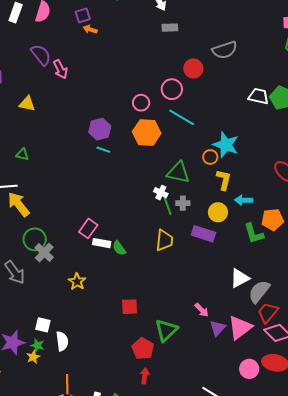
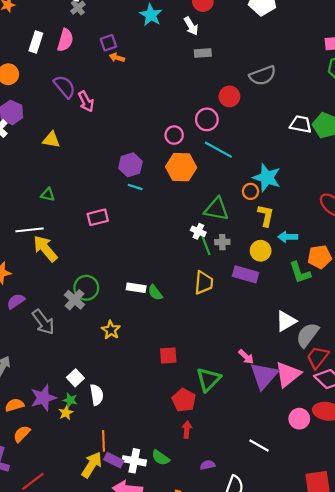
pink rectangle: (88, 228) -> (98, 217), moved, turned 42
green circle: (35, 239) -> (86, 288), moved
white square: (43, 325) -> (75, 378), turned 35
purple triangle: (218, 328) -> (264, 376), size x1.6

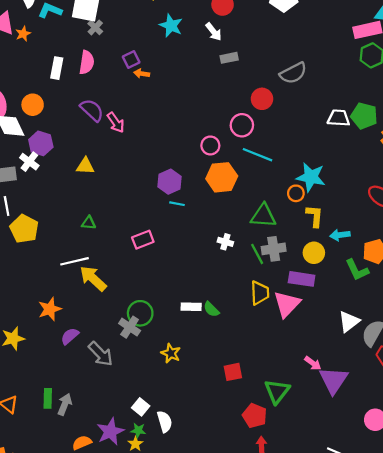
white cross: (198, 231) -> (225, 242), moved
gray cross: (222, 242) -> (274, 249), size x1.5
pink triangle: (288, 374) -> (287, 304), moved

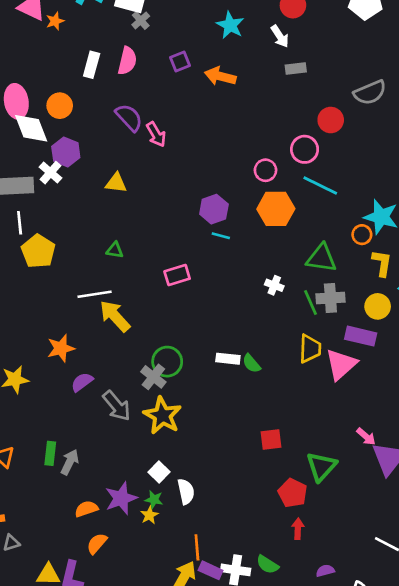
orange arrow: (142, 74) -> (220, 76), moved, size x1.6
yellow star: (171, 353) -> (162, 415), moved, size x1.6

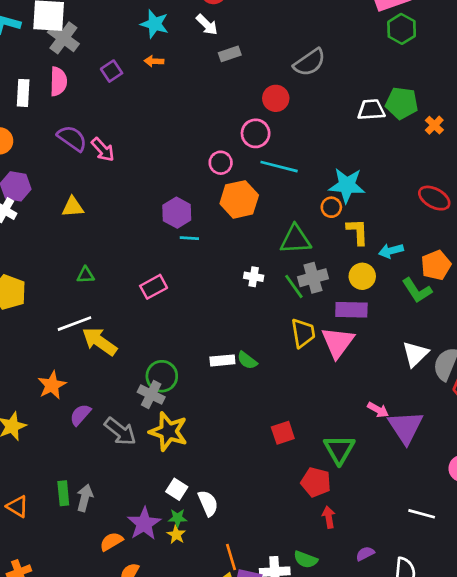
gray cross: (141, 20) -> (63, 38), size x1.6
orange arrow: (220, 76) -> (154, 61), moved, size x0.6

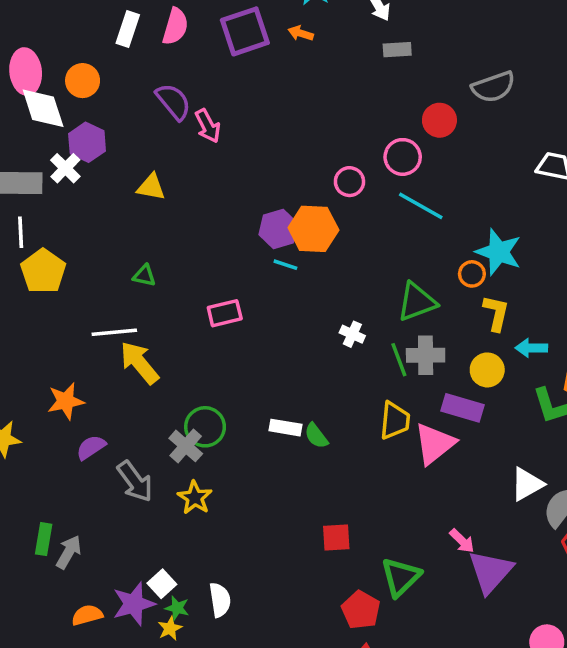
purple square: (112, 71) -> (245, 31), size x1.8
orange hexagon: (239, 199) -> (313, 229), moved
green triangle: (295, 239) -> (417, 302), turned -32
yellow star: (168, 431) -> (195, 498), size x0.7
white square: (177, 489) -> (162, 584), moved

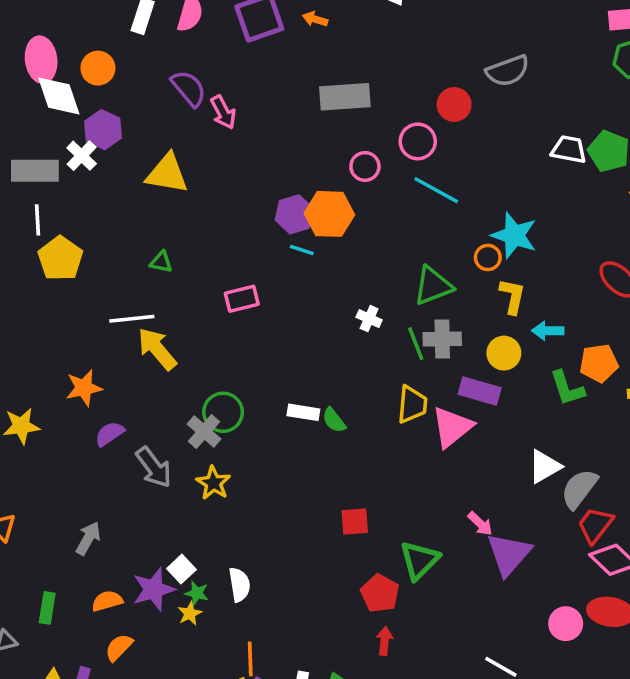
gray rectangle: (397, 50) -> (345, 97), moved, size x1.8
yellow triangle: (151, 187) -> (167, 174), size x1.5
green rectangle: (44, 539) -> (47, 608), moved

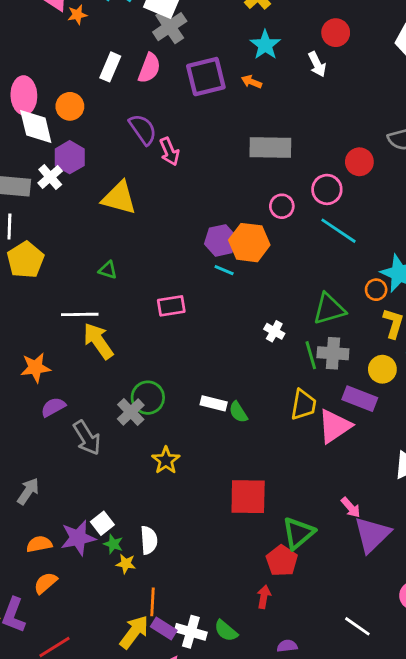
yellow star: (213, 483) -> (166, 460), moved
red square: (355, 521) -> (248, 497), size x1.6
red pentagon: (380, 593) -> (282, 561), moved
yellow star: (190, 613) -> (126, 564), moved, turned 30

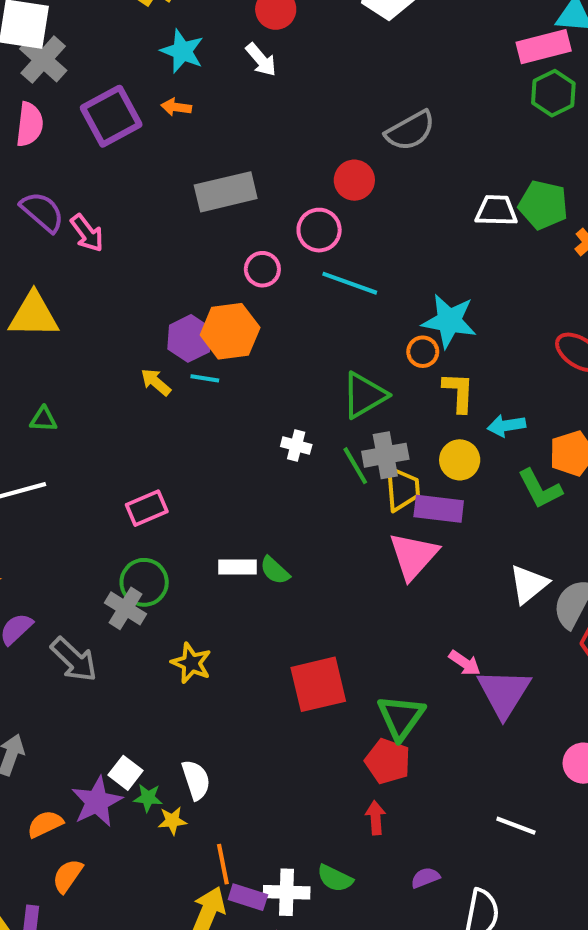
pink rectangle: (171, 306) -> (147, 508), moved
yellow arrow: (98, 341) -> (156, 382), moved, size x0.6
yellow trapezoid: (303, 405) -> (402, 489), moved

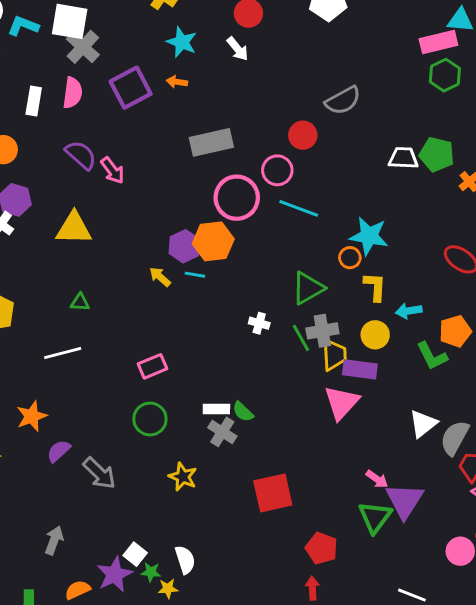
pink circle: (262, 269) -> (237, 198), size x1.8
gray cross: (126, 608) -> (222, 432), moved
green triangle: (401, 717) -> (375, 517), moved

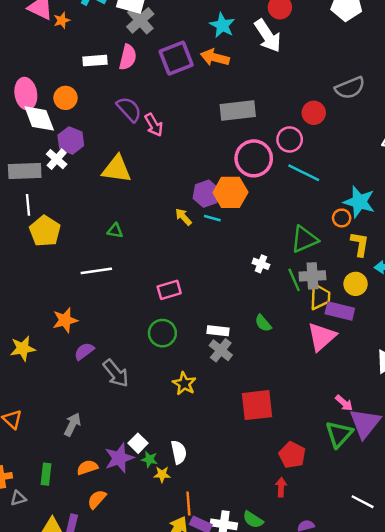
white arrow: (238, 49) -> (268, 36), size x1.6
orange arrow: (177, 82) -> (215, 58), size x1.6
white rectangle: (34, 101) -> (95, 61), turned 70
green semicircle: (243, 412) -> (263, 323), moved

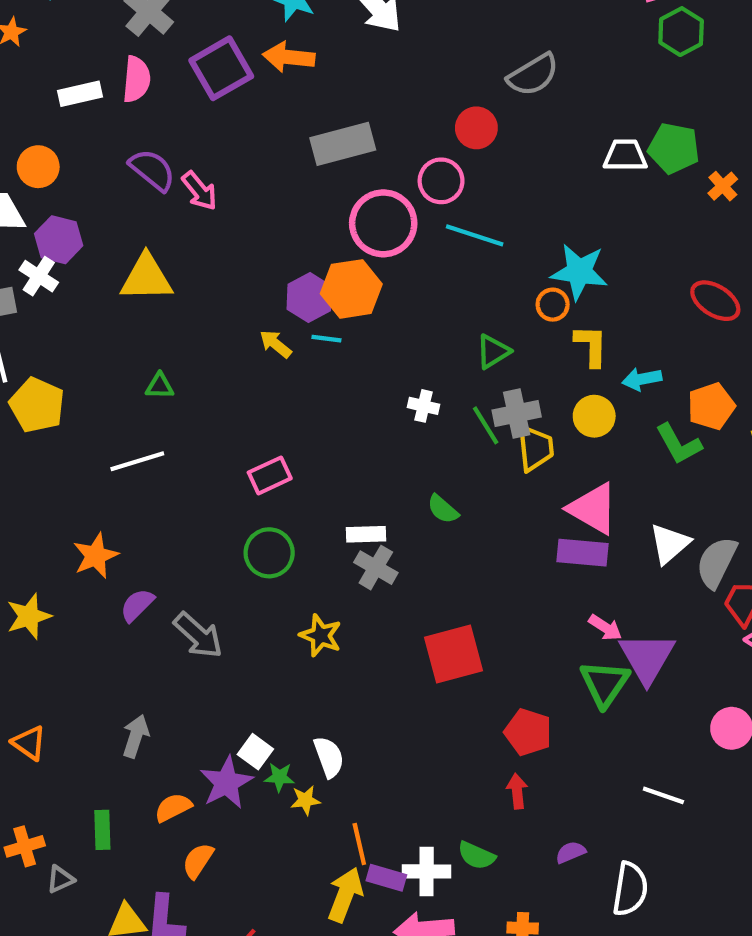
green triangle: (304, 239) -> (493, 352), size x0.7
purple rectangle: (340, 311) -> (583, 553), moved
pink triangle: (322, 337) -> (593, 509), moved, turned -40

